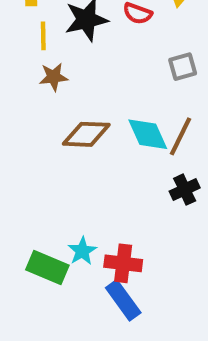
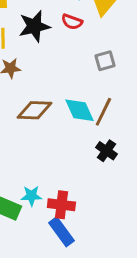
black cross: (185, 190) -> (106, 151), turned -30
cyan star: (82, 251) -> (31, 196), turned 30

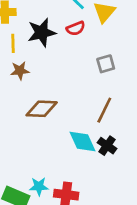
red semicircle: (72, 22) -> (76, 28), turned -42
cyan diamond: (79, 110) -> (82, 141), moved

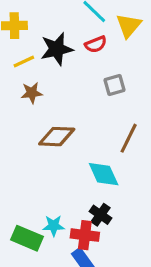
yellow line: (13, 43) -> (24, 62), turned 66
gray square: (106, 64) -> (115, 85), moved
black cross: (107, 146) -> (100, 215), moved

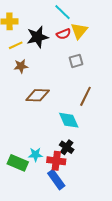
yellow triangle: (129, 26) -> (79, 31), moved

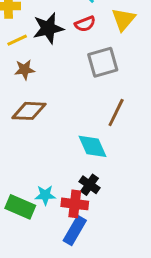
yellow triangle: (79, 31) -> (123, 19), moved
gray square: (76, 61) -> (103, 62), size x1.5
brown diamond: (38, 95) -> (29, 111), moved
blue rectangle: (56, 180) -> (75, 230), turned 66

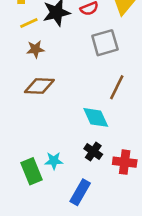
red cross: (75, 204) -> (125, 162), moved
green rectangle: (20, 207) -> (31, 171), turned 45

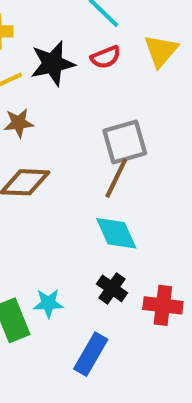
gray square: (105, 43) -> (125, 142), moved
brown line: (117, 87) -> (116, 178), moved

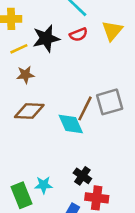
gray square: (125, 142) -> (110, 102), moved
cyan diamond: (116, 233) -> (71, 124), moved
red cross: (163, 305) -> (97, 198), moved

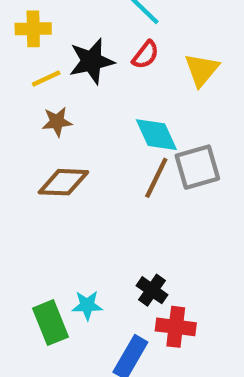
yellow triangle: (112, 31) -> (202, 70), moved
red semicircle: (79, 35) -> (146, 55), turned -30
cyan diamond: (71, 124) -> (156, 135), moved

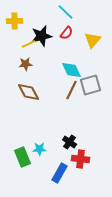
yellow line: (46, 78) -> (29, 44), moved
brown diamond: (63, 182) -> (29, 92), turned 60

